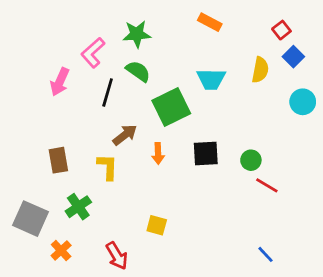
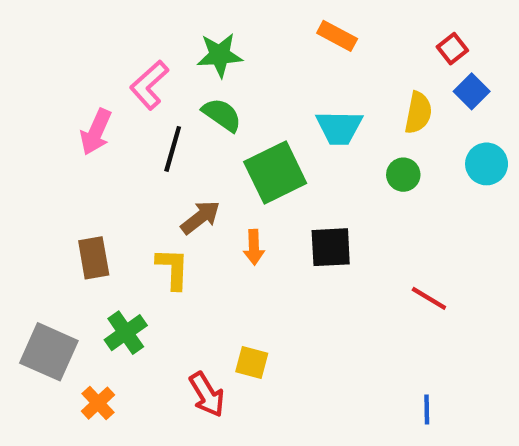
green circle: (251, 160) -> (403, 175), moved
blue line: (266, 254) -> (427, 409), turned 42
red arrow: (117, 256) -> (207, 394), moved

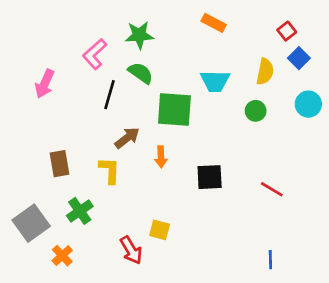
pink arrow: (96, 132) -> (45, 84), moved
green square: (275, 172) -> (174, 109), turned 30
black square: (331, 247) -> (210, 177), moved
gray square: (49, 352) -> (31, 223), turned 30

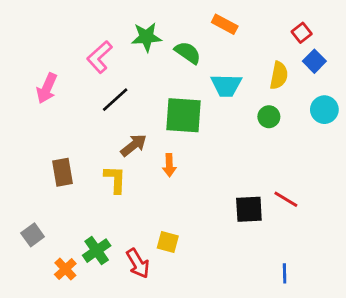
green semicircle: (141, 73) -> (188, 53), moved
black line: (110, 95) -> (115, 100), turned 32
black square: (210, 177) -> (249, 209), moved
green cross: (80, 211) -> (97, 251), moved
gray square: (31, 223) -> (33, 235), size x0.6

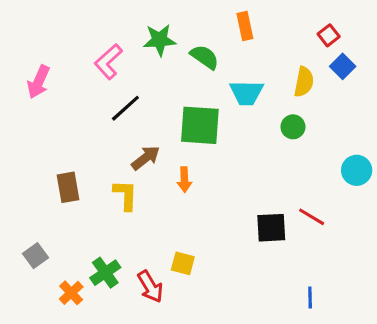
orange rectangle: (225, 24) -> (245, 26), turned 50
pink arrow: (47, 88) -> (39, 82), moved
cyan circle: (324, 110) -> (357, 170), moved

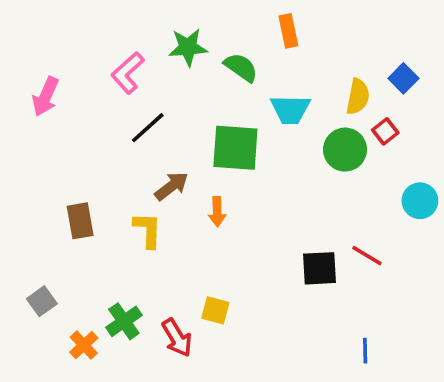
red square: (329, 35) -> (385, 131), moved
green circle: (293, 127) -> (345, 150), size x1.5

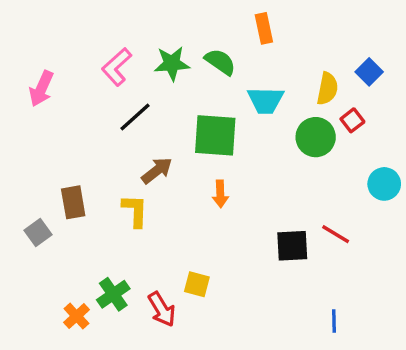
green star: (188, 47) -> (172, 64), moved
orange arrow: (217, 212) -> (220, 194), moved
gray square: (42, 301) -> (38, 232), moved

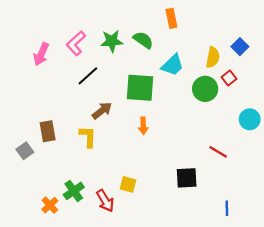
pink arrow: (41, 89) -> (41, 54), moved
cyan trapezoid: (265, 100) -> (173, 65), turned -45
black square: (292, 246) -> (187, 178), moved
blue line: (334, 321) -> (227, 208), moved

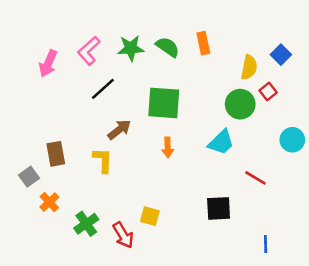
orange rectangle: (171, 18) -> (203, 43), moved
cyan trapezoid: (173, 65) -> (221, 142), moved
orange cross: (50, 205) -> (49, 202), moved

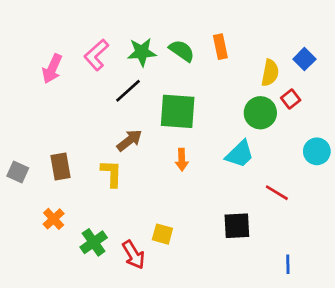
black line: (103, 89) -> (128, 91), moved
gray square: (29, 177) -> (18, 172), moved, turned -30

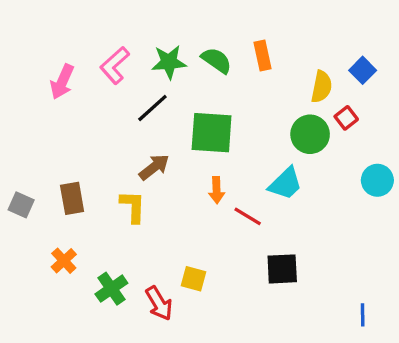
red line: (277, 193) -> (248, 216), moved
blue line: (288, 264) -> (363, 315), moved

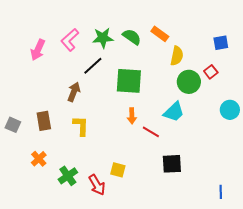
orange rectangle: (262, 55) -> (160, 34), turned -42
blue square: (363, 70) -> (221, 43), turned 35
yellow semicircle: (322, 87) -> (177, 56), moved
brown arrow: (154, 167) -> (74, 92), moved, turned -30

